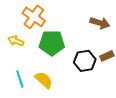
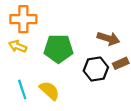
orange cross: (34, 17) -> (23, 19), moved, turned -35
brown arrow: (100, 23) -> (108, 38), moved

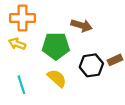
brown arrow: (108, 38) -> (82, 26), moved
yellow semicircle: (49, 91) -> (57, 78), moved

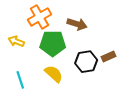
orange cross: (22, 18) -> (40, 17), moved, turned -30

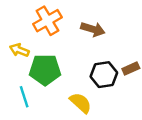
green pentagon: (53, 43) -> (45, 70), moved
yellow semicircle: (54, 74) -> (81, 103), moved

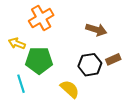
brown arrow: (93, 29) -> (96, 30), moved

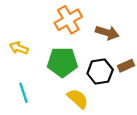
orange cross: (41, 18) -> (68, 20), moved
green pentagon: (39, 60) -> (62, 62), moved

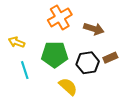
cyan line: (23, 93) -> (25, 70), moved

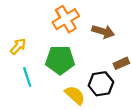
yellow arrow: (16, 42) -> (18, 46), turned 112
black hexagon: (88, 63) -> (101, 84), moved

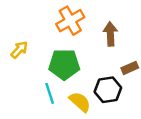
brown arrow: (103, 32) -> (110, 34), turned -110
cyan line: (27, 77) -> (50, 93), moved

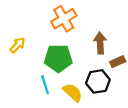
brown arrow: (110, 34) -> (100, 43), moved

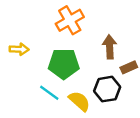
yellow arrow: (18, 45) -> (19, 49), turned 49
cyan line: (45, 85) -> (49, 93), turned -36

